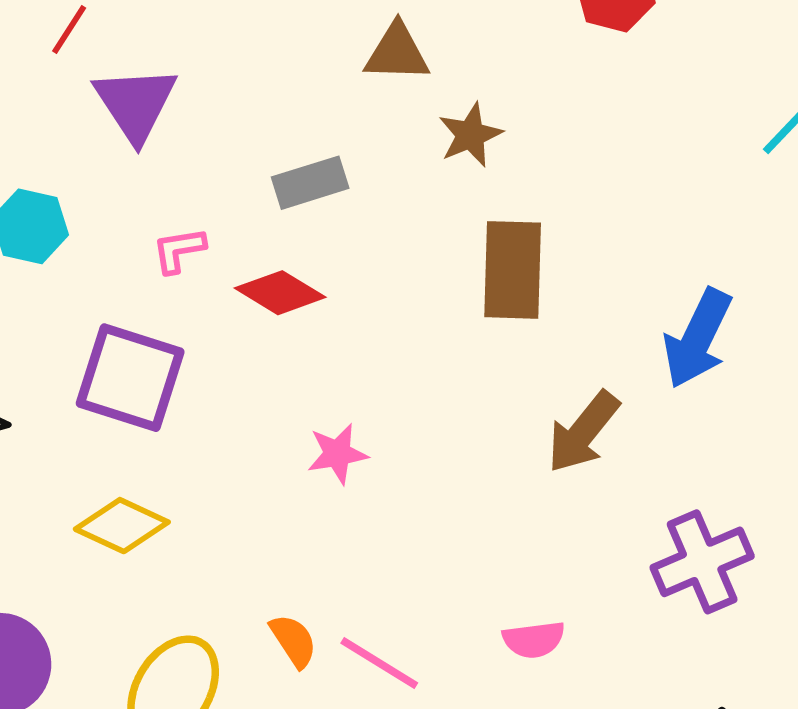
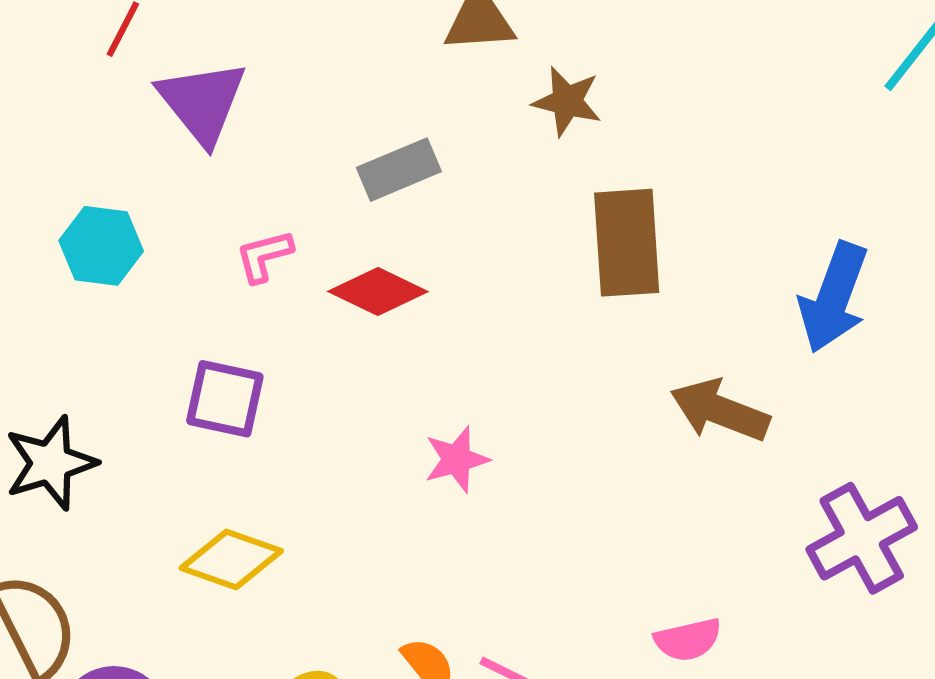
brown star: (470, 135) -> (567, 101), turned -30
purple square: (130, 378) -> (225, 399), size x0.7
brown arrow: (583, 432) -> (720, 410), turned 78

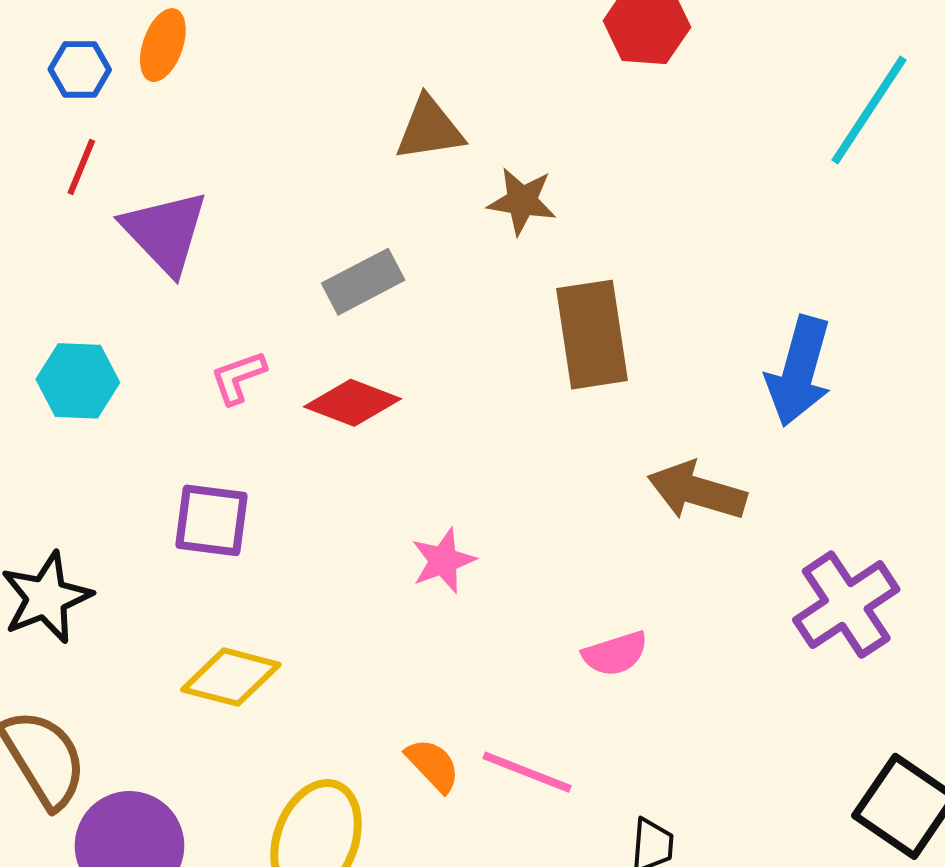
pink semicircle: (688, 640) -> (615, 654), moved

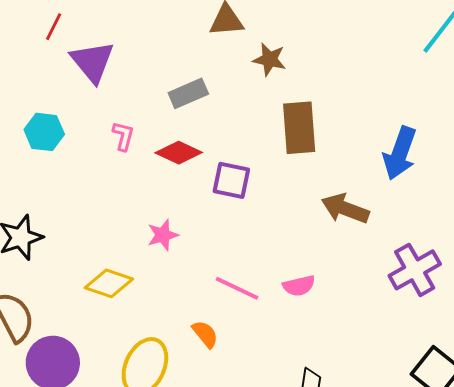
pink L-shape: (238, 377) -> (123, 136), turned 120
purple square: (212, 520) -> (231, 180), moved
pink star: (443, 561) -> (163, 235), moved
pink line: (527, 772) -> (237, 288), moved

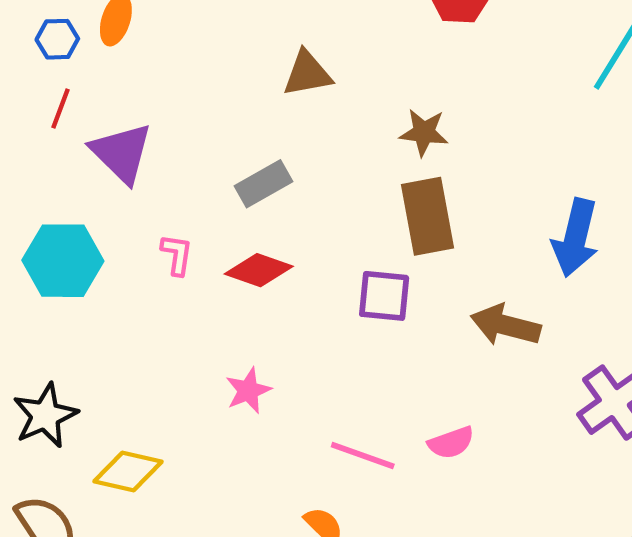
brown star: (269, 59) -> (424, 132), moved
cyan hexagon: (44, 132) -> (63, 261), size x1.4
purple square: (231, 180) -> (384, 296), moved
yellow diamond: (109, 283) -> (128, 472), moved

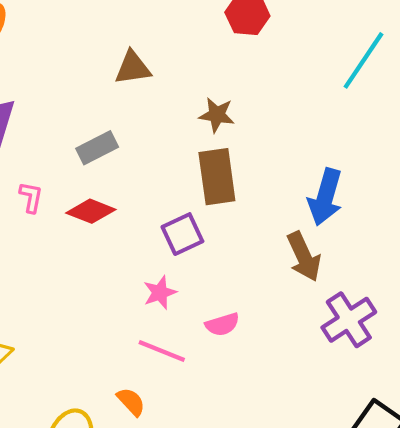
purple square: (384, 296) -> (182, 234), turned -33
brown arrow: (506, 325) -> (304, 257), moved, turned -132
pink star: (248, 391) -> (160, 293), moved
pink semicircle: (451, 443) -> (222, 324), moved

